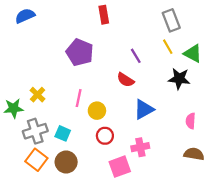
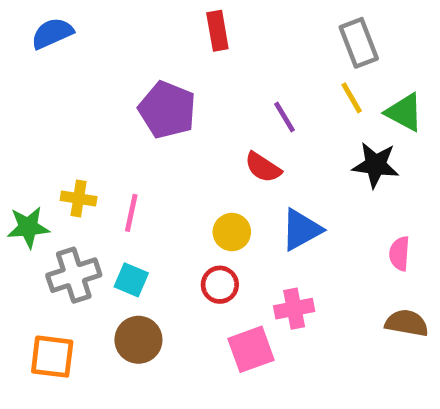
yellow cross: (38, 95) -> (79, 198), turned -35
pink line: (79, 98) -> (131, 213), moved
yellow circle: (97, 111) -> (232, 232), moved
orange square: (36, 160) -> (52, 357), moved, turned -30

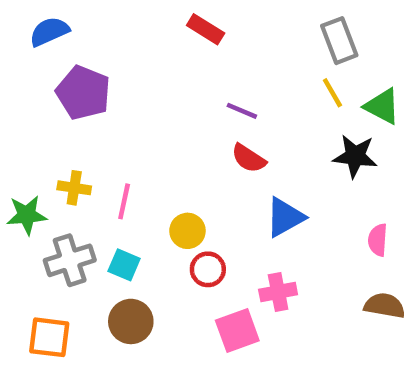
red rectangle: (217, 31) -> (206, 29), turned -48
purple pentagon: (167, 110) -> (83, 93), moved
purple line: (285, 117) -> (242, 111), moved, turned -36
yellow circle: (232, 232) -> (187, 231), moved

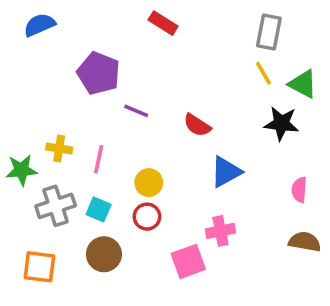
gray rectangle: (339, 41) -> (269, 32), turned 32
purple pentagon: (83, 93) -> (99, 73), moved
purple line: (242, 111) -> (136, 111), moved
red circle: (208, 269) -> (147, 217), moved

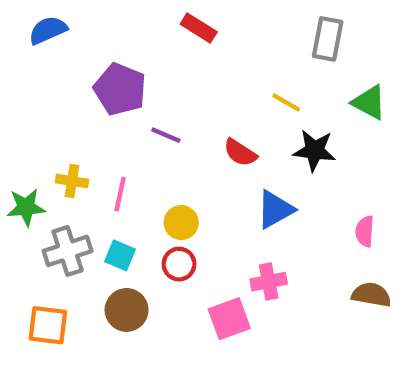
yellow line: (263, 73) -> (286, 102), moved, turned -30
black star: (281, 123) -> (315, 150), moved

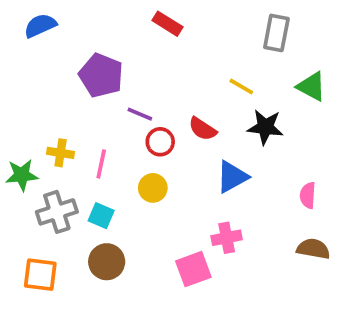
red circle: (179, 264) -> (160, 142), moved

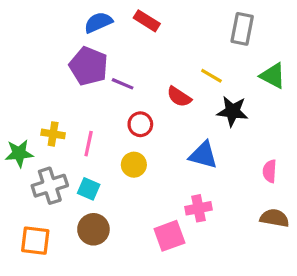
blue semicircle: (40, 26) -> (98, 22), moved
purple line: (140, 114) -> (123, 84), moved
red semicircle: (203, 129) -> (179, 97), moved
blue triangle: (232, 177) -> (203, 155), turned 44

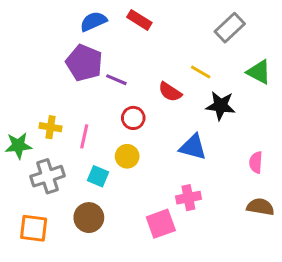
gray rectangle: (242, 29) -> (230, 28), turned 36
cyan square: (89, 189) -> (98, 176), moved

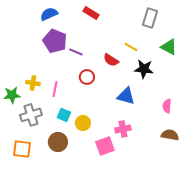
blue semicircle: (93, 21) -> (49, 14), moved
gray rectangle: (230, 28) -> (150, 18), turned -30
yellow circle: (127, 156) -> (83, 123), moved

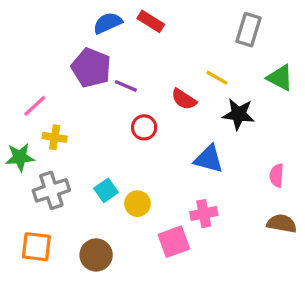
blue semicircle: (49, 14) -> (108, 23), moved
pink line: (55, 89) -> (35, 106), moved, turned 35
cyan square: (64, 115) -> (106, 190), turned 32
brown circle: (58, 142) -> (96, 255), moved

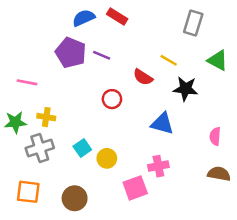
purple line: (126, 86) -> (102, 55), moved
pink line: (35, 106) -> (27, 82), turned 54
yellow cross: (55, 137) -> (46, 117), moved

